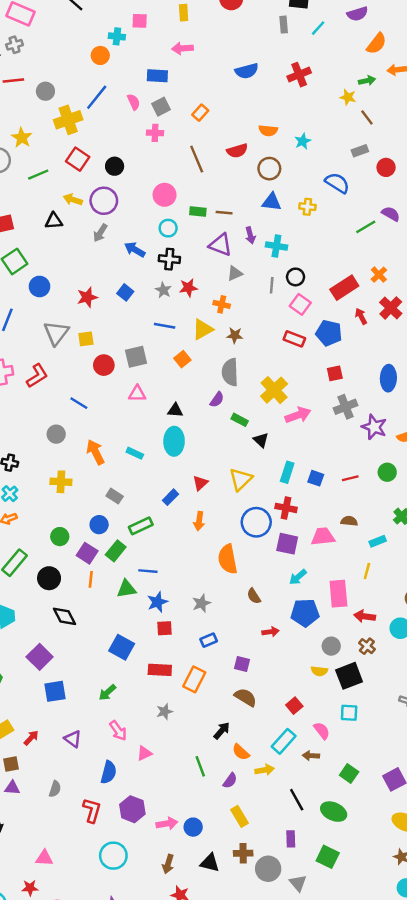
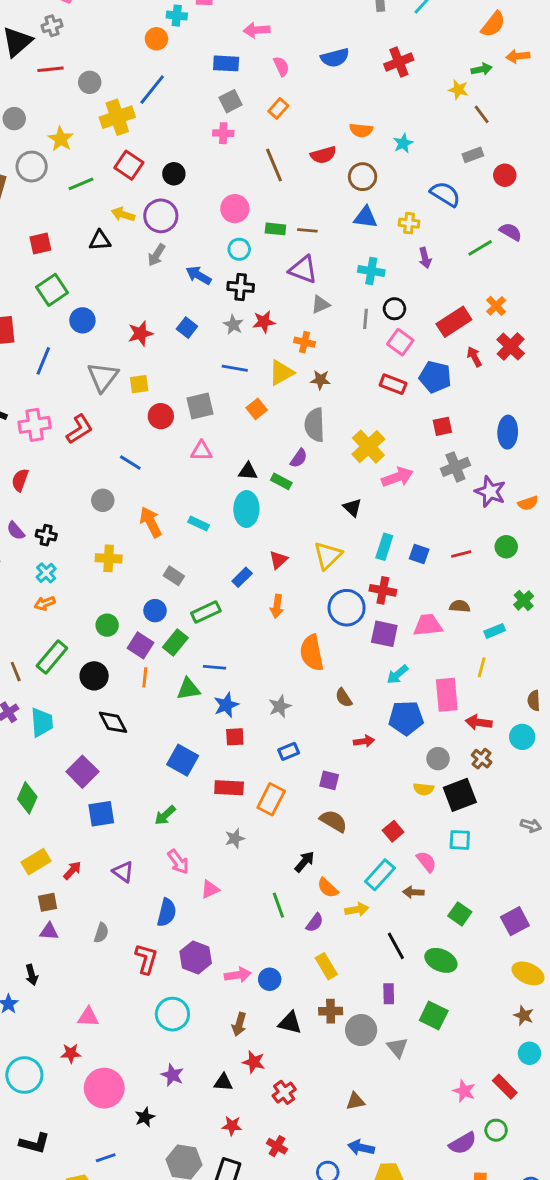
pink semicircle: (134, 102) -> (281, 66), moved
purple arrow: (250, 235) -> (425, 258), moved
green rectangle: (240, 420) -> (281, 481), moved

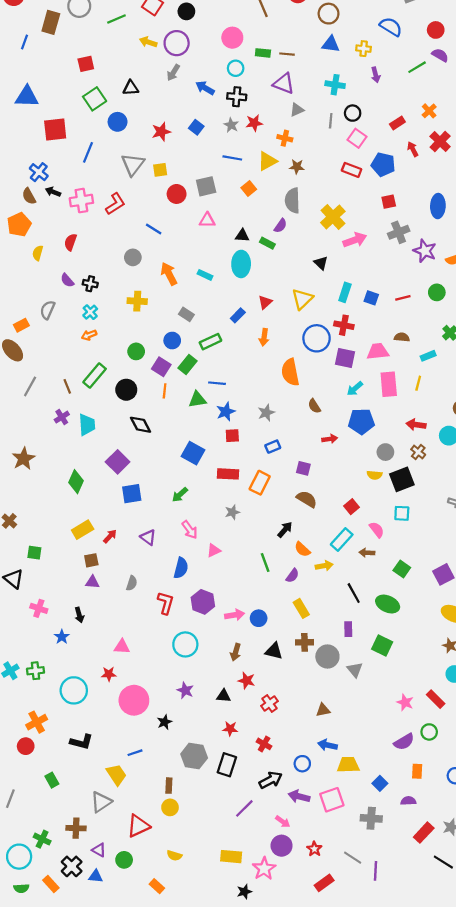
red circle: (505, 175) -> (436, 30), moved
black triangle: (100, 241) -> (131, 88), moved
red rectangle: (454, 322) -> (397, 123), size x0.6
pink rectangle: (447, 695) -> (389, 384), moved

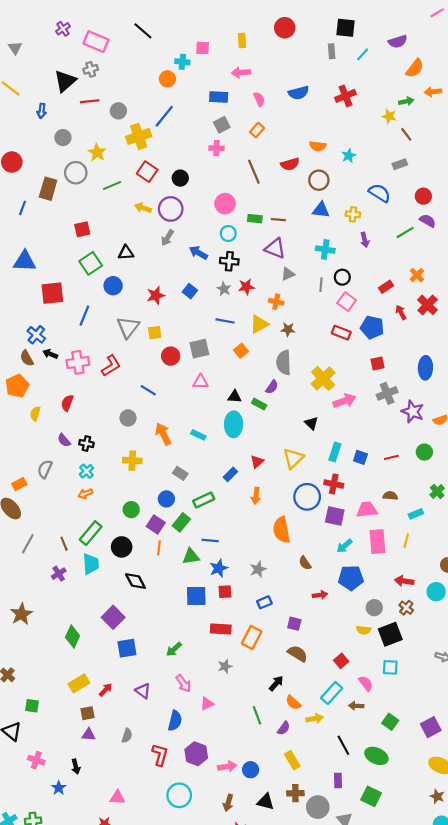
cyan trapezoid: (87, 425) -> (91, 564), moved
blue square: (193, 453) -> (196, 596), moved, turned -30

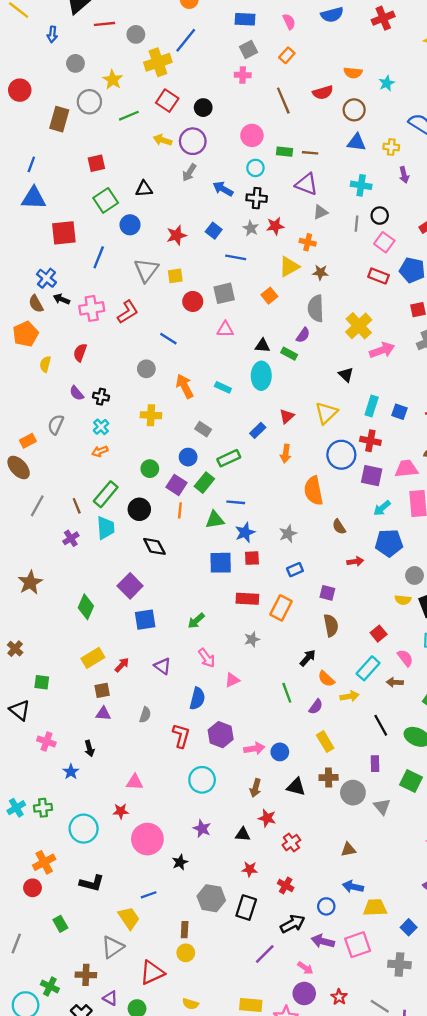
blue line: (22, 208) -> (31, 164), moved
blue line: (225, 321) -> (236, 257), moved
brown semicircle: (298, 654) -> (331, 625), turned 48

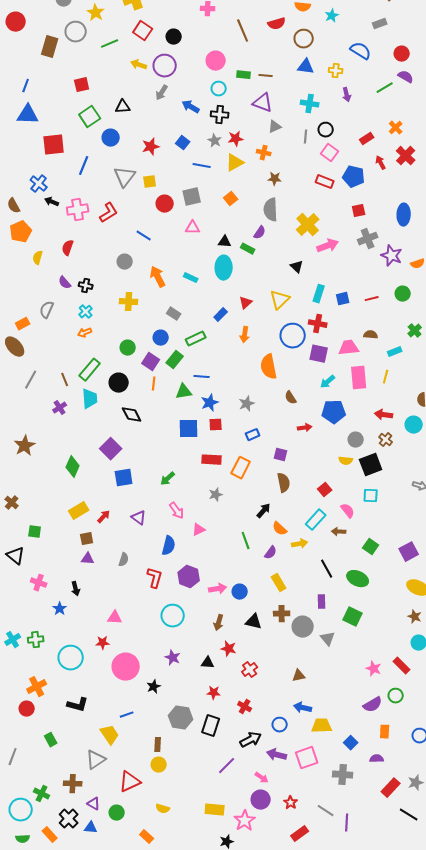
yellow triangle: (289, 267) -> (235, 163), moved
brown semicircle: (36, 304) -> (14, 206), moved
blue square: (399, 412) -> (343, 299), turned -32

